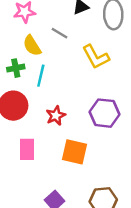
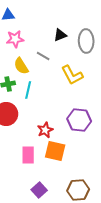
red star: (56, 116) -> (45, 130), moved
pink rectangle: (27, 149) -> (28, 155), moved

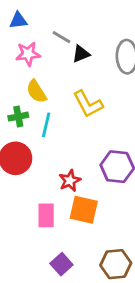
black triangle: (60, 35) -> (81, 54), moved
gray line: (43, 56) -> (61, 37), moved
yellow L-shape: (72, 75) -> (88, 104), moved

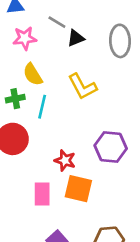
red star: (70, 181) -> (65, 160), turned -30

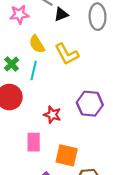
yellow semicircle: (33, 74) -> (37, 44), moved
green cross: (15, 99) -> (12, 64), turned -32
orange square: (78, 189) -> (67, 155), moved

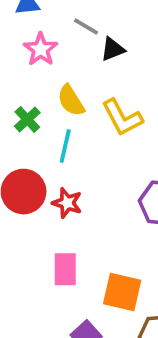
pink star: (19, 14) -> (41, 49), turned -30
green cross: (12, 64) -> (27, 119), moved
red star: (52, 115) -> (67, 203), moved

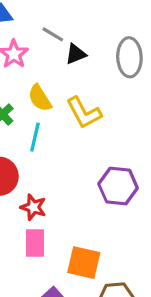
red star: (67, 203) -> (33, 207), moved

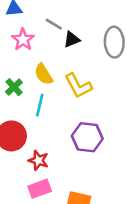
purple hexagon: (118, 186) -> (87, 137), moved
pink rectangle: (35, 243) -> (40, 189), turned 70

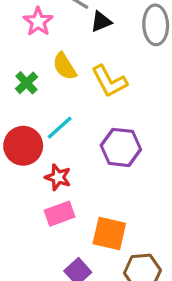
cyan line: (40, 105) -> (60, 128), moved, turned 35

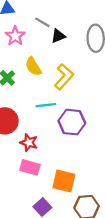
yellow L-shape: (109, 81) -> (64, 77), turned -110
cyan line: (60, 128) -> (46, 105), moved, turned 36
pink rectangle: (60, 214) -> (30, 167), turned 36

